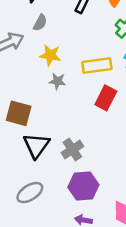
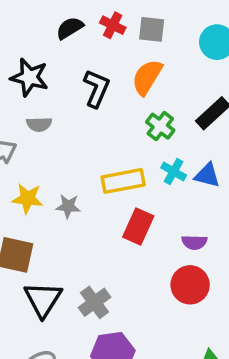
gray semicircle: (40, 23) -> (39, 124), turned 63
yellow star: (50, 55) -> (28, 198), moved

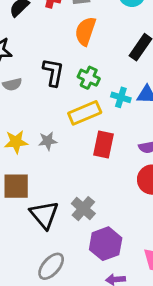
black L-shape: (96, 88) -> (53, 72), moved
green cross: (160, 126) -> (89, 78), moved

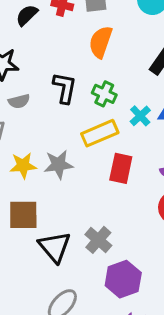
cyan cross: (121, 97) -> (140, 116), turned 30
gray star: (48, 141) -> (58, 164), size x1.4

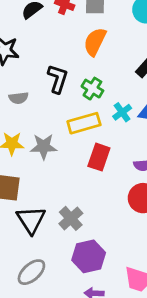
gray semicircle: (19, 101) -> (19, 98), moved

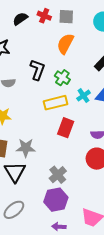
gray star: (44, 147) -> (26, 148), moved
gray cross: (71, 218) -> (58, 175), moved

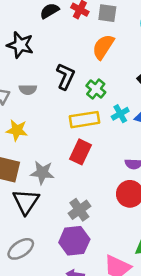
red rectangle: (66, 128) -> (80, 152), moved

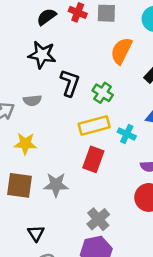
black star: (20, 45) -> (42, 55), moved
orange semicircle: (103, 47) -> (121, 51), moved
cyan cross: (120, 114) -> (127, 134), moved, turned -30
black triangle: (26, 201) -> (36, 233), moved, size x0.6

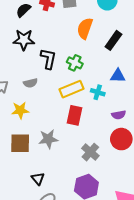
gray semicircle: (32, 100) -> (30, 83), moved
gray cross: (98, 219) -> (90, 152), moved

